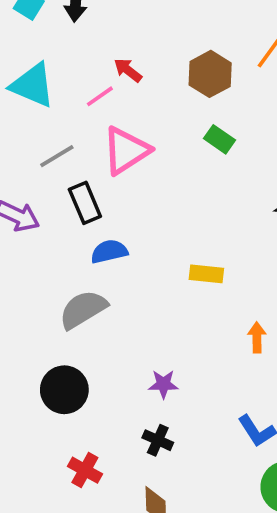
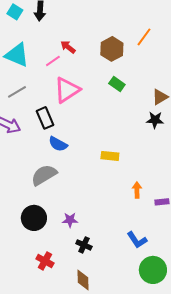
gray line: (57, 156) -> (17, 92), moved
blue semicircle: (109, 251) -> (58, 144), turned -138
purple star: (163, 384) -> (70, 220), moved

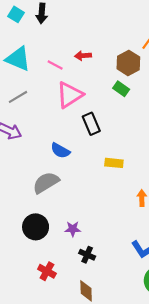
red arrow: (68, 47) -> (83, 56), moved, turned -42
brown hexagon: (112, 49) -> (128, 63), moved
pink line: (53, 61) -> (55, 65), turned 63
black rectangle: (45, 118) -> (91, 124), moved

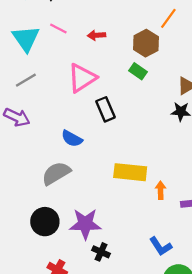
cyan triangle: (18, 59) -> (26, 39), turned 32
pink line: (55, 65) -> (58, 29), moved
yellow rectangle: (114, 163) -> (130, 172), moved, size x1.6
purple star: (73, 229) -> (85, 224), size x1.8

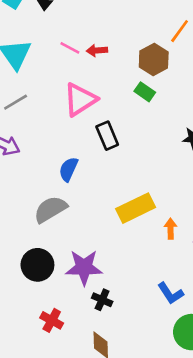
pink line: (58, 29) -> (70, 48), moved
blue semicircle: (72, 139) -> (68, 169), turned 85
yellow rectangle: (130, 172) -> (136, 208), turned -32

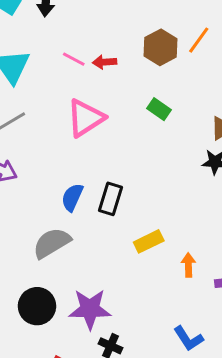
brown hexagon: (154, 59) -> (160, 47), moved
black rectangle: (107, 136) -> (111, 199), moved, turned 40
yellow rectangle: (136, 208) -> (149, 241), size x0.7

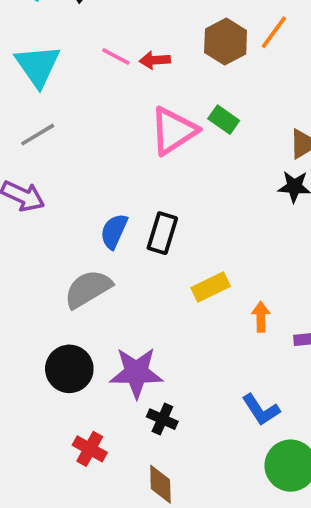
pink triangle: (86, 118) -> (173, 131), moved

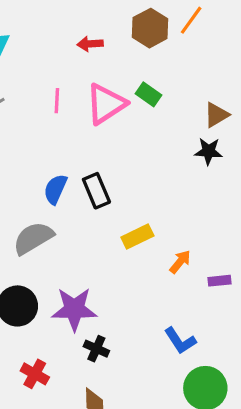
pink line: (116, 56) -> (57, 101), moved, turned 65
black rectangle: (162, 233) -> (96, 191), turned -40
orange arrow: (261, 317) -> (180, 262), turned 40

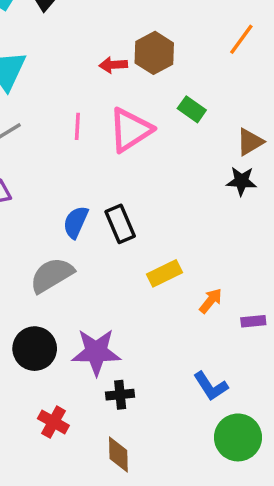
orange line: (191, 20) -> (241, 39), moved
brown hexagon: (150, 28) -> (154, 53), moved
green rectangle: (148, 94) -> (192, 109), moved
black cross: (96, 349) -> (120, 395), turned -30

